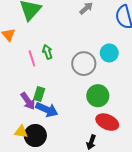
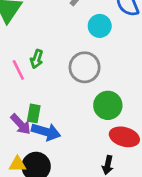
green arrow: (47, 52) -> (37, 59), turned -136
cyan circle: (109, 53) -> (100, 26), moved

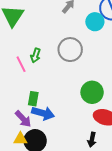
cyan circle: (100, 26) -> (95, 22), moved
gray circle: (85, 67) -> (70, 50), moved
purple arrow: (21, 124) -> (23, 119), moved

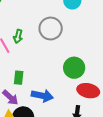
blue arrow: (43, 113) -> (42, 96), moved

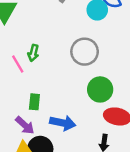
gray circle: (51, 29) -> (85, 52), moved

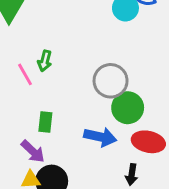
gray circle: (85, 52) -> (111, 81), moved
blue arrow: (63, 123) -> (100, 137), moved

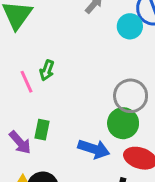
gray circle: (111, 81) -> (131, 96), moved
purple arrow: (33, 151) -> (20, 142), moved

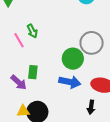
green arrow: (47, 70) -> (32, 31), turned -40
green circle: (123, 123) -> (73, 59), moved

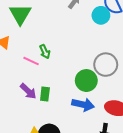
pink line: (19, 40) -> (31, 61), turned -35
purple arrow: (19, 82) -> (28, 91), moved

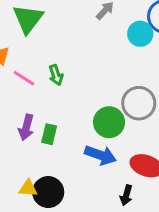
pink line: (31, 61) -> (24, 78), moved
purple arrow: (28, 91) -> (26, 127), turned 54

